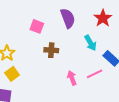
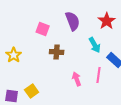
yellow square: (12, 74) -> (32, 91), moved
pink line: (95, 74) -> (99, 75), turned -56

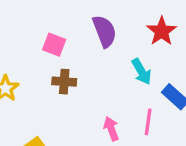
brown cross: (57, 52) -> (64, 82), moved

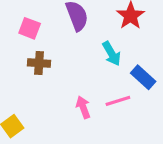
pink line: (148, 122) -> (118, 101), turned 65

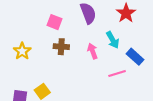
pink arrow: (83, 107) -> (93, 51), moved

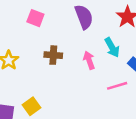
pink square: (55, 22) -> (35, 18), moved

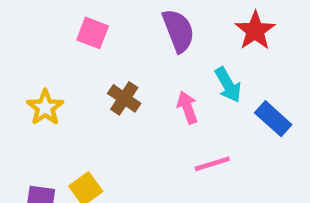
brown cross: (53, 55) -> (124, 98), turned 30
pink line: (117, 86) -> (212, 164), moved

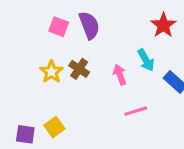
purple semicircle: (178, 31) -> (89, 25), moved
yellow star: (45, 107) -> (51, 72), moved

